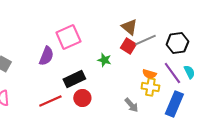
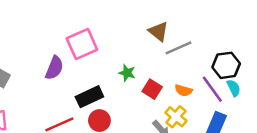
black hexagon: (177, 43) -> (226, 65), moved
red square: (128, 46) -> (152, 89), moved
yellow cross: (150, 87) -> (176, 117), moved, turned 30

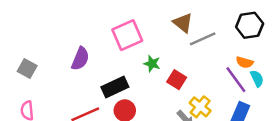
pink square: (82, 44) -> (127, 35), moved
black hexagon: (226, 65) -> (250, 25), moved
orange semicircle: (183, 90) -> (245, 62), moved

